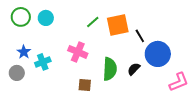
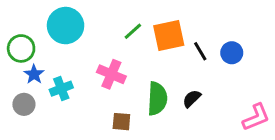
green circle: (21, 17) -> (21, 48), moved
cyan circle: (46, 18) -> (66, 26), size x1.6
blue circle: (158, 54) -> (232, 53), moved, size x0.6

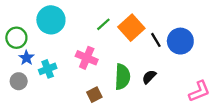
orange square: (169, 36) -> (131, 28), turned -30
blue circle: (232, 53) -> (180, 41), size x1.5
brown square: (121, 122) -> (94, 95), turned -32

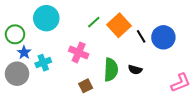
black semicircle: (149, 77) -> (135, 70), turned -120
gray circle: (19, 81) -> (17, 74), size x1.5

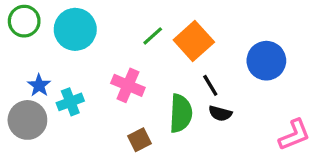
green circle: (15, 34) -> (24, 21), moved
black line: (141, 36) -> (210, 85), moved

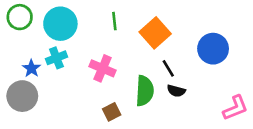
green line: (153, 36) -> (114, 21), moved, turned -54
cyan cross: (70, 102) -> (56, 58), moved

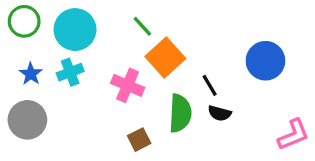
green line: (114, 21) -> (142, 26), turned -36
orange square: (155, 33) -> (165, 57), moved
blue star: (31, 68) -> (31, 74), moved

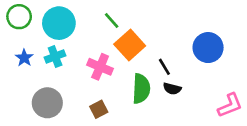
gray circle: (27, 120) -> (47, 103), moved
brown square: (139, 140) -> (99, 109), moved

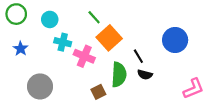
cyan circle: (59, 23) -> (50, 19), size x0.6
cyan cross: (55, 57) -> (63, 42), moved, turned 35
brown square: (99, 109) -> (98, 92), moved

